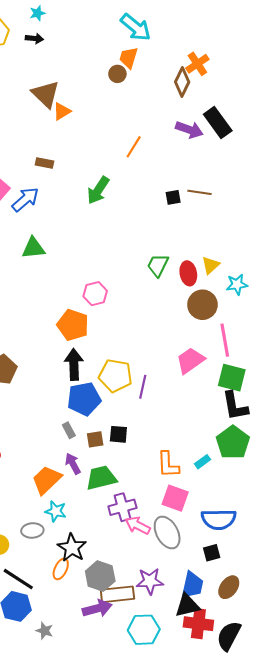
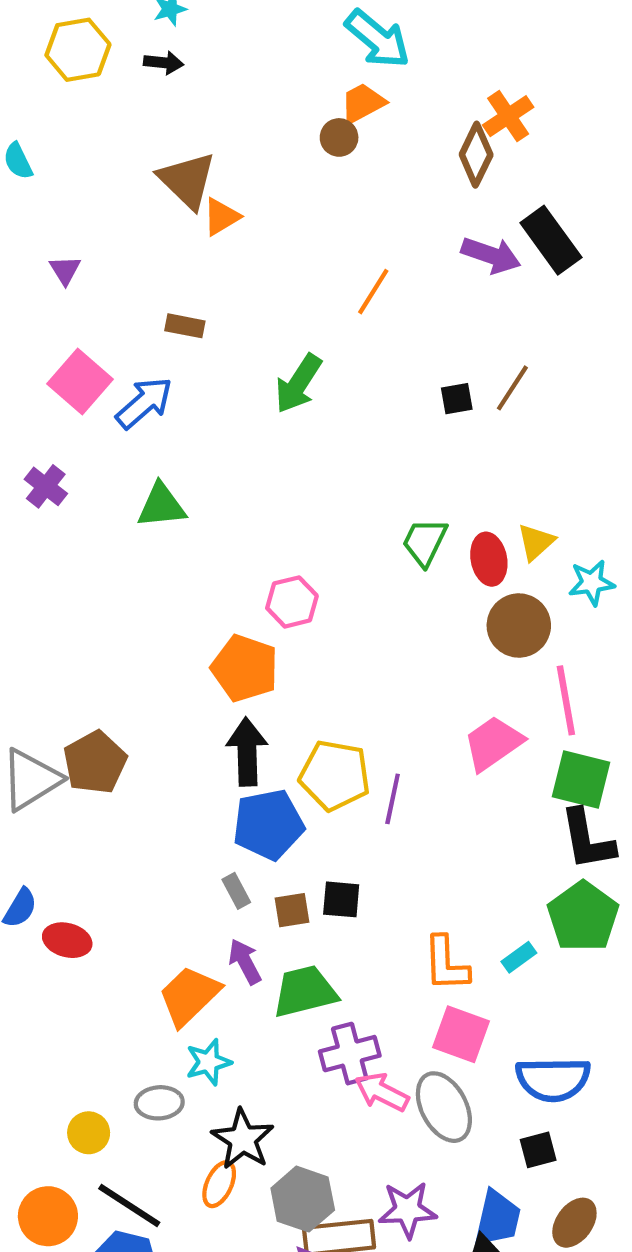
orange trapezoid: (129, 58) -> (363, 103), turned 45
brown line: (199, 192) -> (512, 388), turned -65
cyan star: (56, 511) -> (208, 1062), turned -30

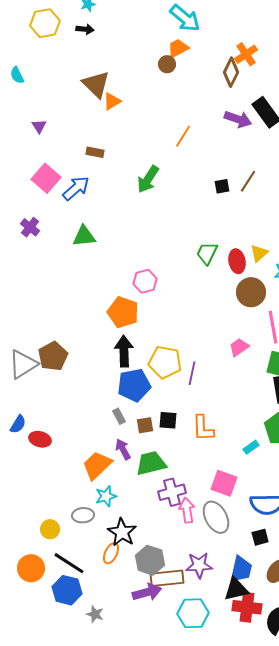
pink trapezoid: (493, 743) -> (239, 347), size x0.7
orange L-shape: (446, 964) -> (203, 428), moved
pink arrow: (382, 1092) -> (187, 510), turned 55

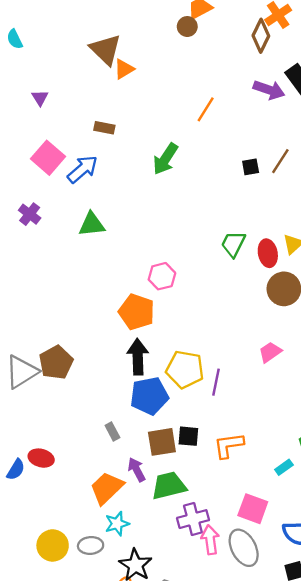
gray rectangle: (119, 416) -> (112, 432), moved
blue semicircle: (18, 424) -> (16, 470), moved
brown square: (145, 425) -> (162, 442), size x1.5
orange L-shape: (203, 428) -> (229, 445), turned 84
yellow circle: (50, 529) -> (53, 545), moved, size x1.4

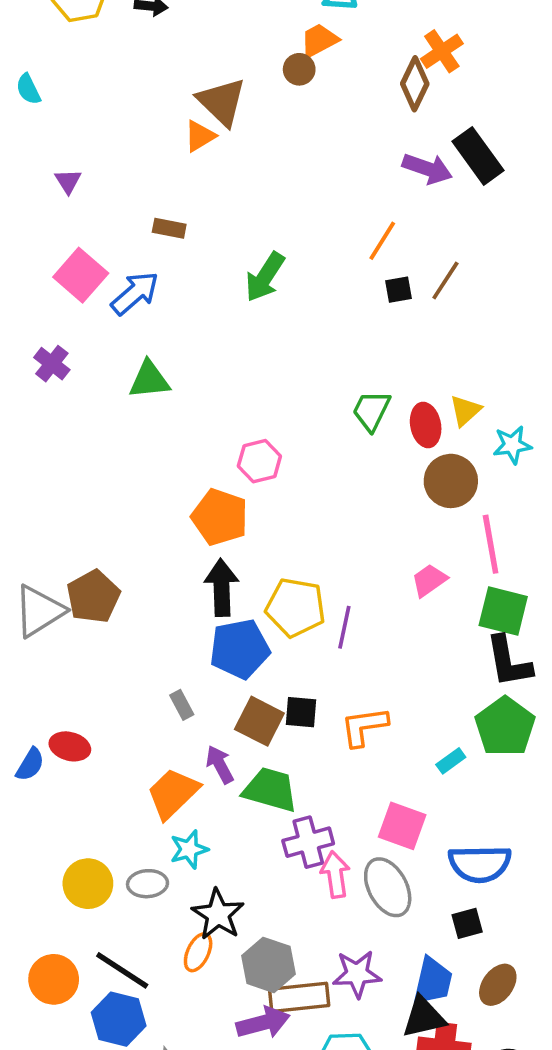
brown triangle: (106, 50) -> (222, 102), moved
orange line: (206, 109) -> (382, 241), moved
brown square: (162, 442) -> (259, 721), turned 36
green trapezoid: (169, 486) -> (270, 790), turned 30

